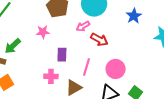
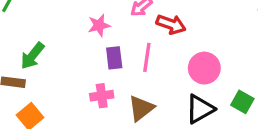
pink star: (43, 32) -> (99, 25), moved
pink line: (87, 67) -> (147, 57), moved

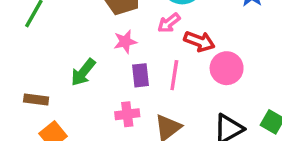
green arrow: (32, 56) -> (83, 72), moved
pink circle: (204, 68) -> (227, 68), moved

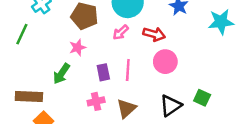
red arrow: (199, 41) -> (154, 34), moved
pink star: (125, 42) -> (78, 47), moved
brown rectangle: (36, 100) -> (29, 96), size x1.5

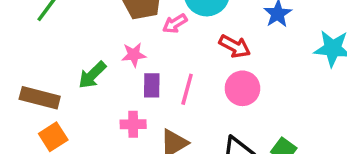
pink arrow: (121, 32) -> (175, 24), moved
pink star: (78, 47) -> (134, 55), moved

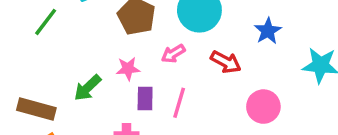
pink arrow: (175, 24) -> (173, 54), moved
pink circle: (242, 88) -> (263, 107), moved

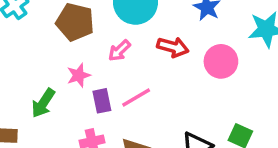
pink line: (179, 103) -> (136, 97), turned 56
pink circle: (263, 107) -> (221, 61), moved

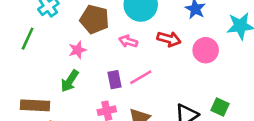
pink arrow: (119, 51) -> (128, 41), turned 60
pink star: (79, 75) -> (77, 50), moved

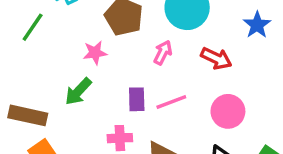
pink arrow: (128, 41) -> (163, 53), turned 90
pink circle: (206, 50) -> (228, 111), moved

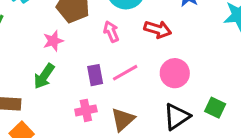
pink arrow: (163, 53) -> (111, 32), turned -40

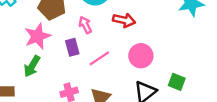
pink star: (53, 41) -> (37, 36), size x1.5
purple rectangle: (95, 75) -> (72, 47), moved

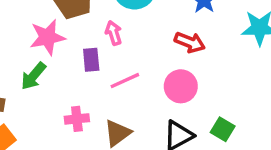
red arrow: (124, 20) -> (190, 42), moved

